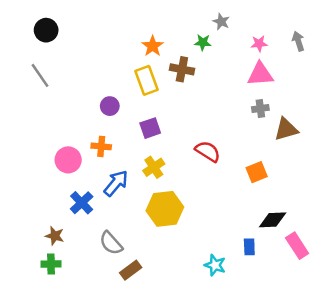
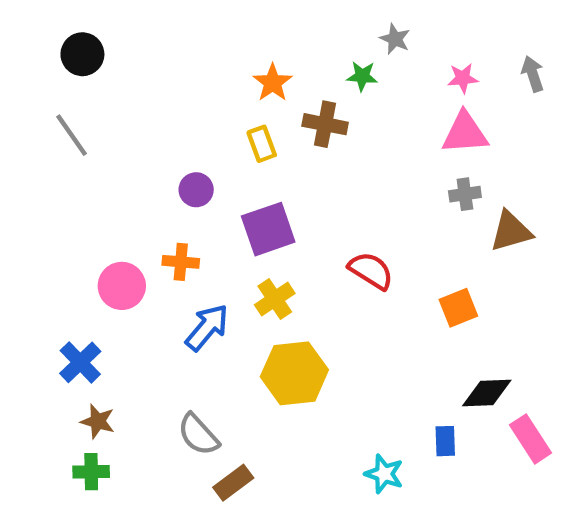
yellow rectangle: (146, 80) -> (262, 144), size x0.7
purple square: (150, 128) -> (268, 229), size x1.4
blue cross: (82, 203) -> (80, 362), moved

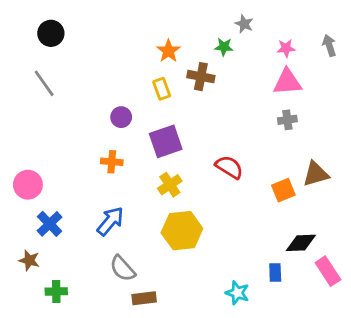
brown triangle: (511, 231) -> (316, 174), moved
pink circle: (122, 286) -> (28, 185), moved
blue arrow: (207, 327) -> (110, 221), moved
brown star: (98, 421) -> (29, 260), moved
brown rectangle: (233, 483) -> (144, 298), turned 30

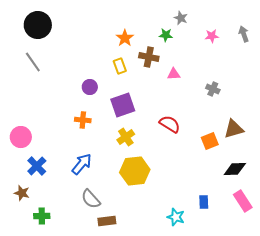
black circle: (51, 33) -> (38, 25), size x1.4
pink triangle: (287, 82) -> (174, 74), moved, size x0.6
gray cross: (287, 120) -> (213, 89), turned 32
black diamond: (301, 243) -> (235, 169), moved

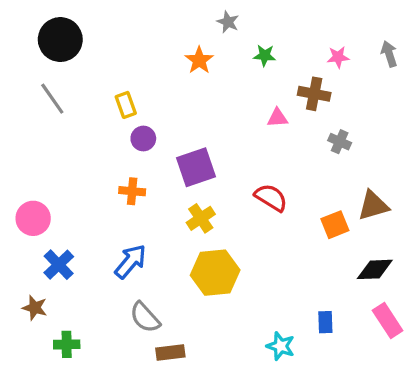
gray star: (181, 18) -> (228, 22), moved
brown cross: (149, 57) -> (314, 94), moved
yellow rectangle: (120, 66) -> (126, 105), moved

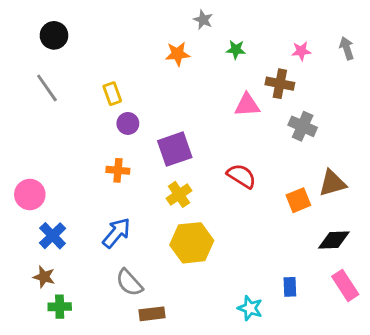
black circle: (60, 40) -> (54, 35), size x0.7
orange star: (199, 60) -> (178, 54), turned 30
pink triangle: (277, 118) -> (247, 105), size x1.4
gray cross: (340, 142) -> (303, 126), size x1.4
brown star: (35, 308) -> (44, 277), moved

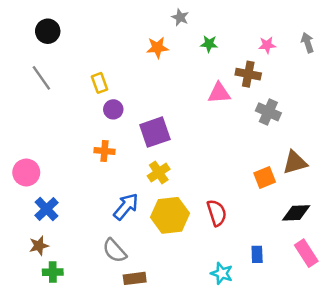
red semicircle: (242, 176) -> (217, 213), moved, turned 40
blue arrow: (116, 233) -> (126, 207), moved
brown star: (44, 277) -> (39, 246), turned -30

